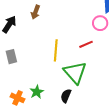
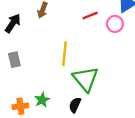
red line: (86, 44) -> (90, 16), moved
orange cross: (18, 98) -> (20, 106), turned -32

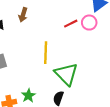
red line: (90, 16) -> (71, 24), moved

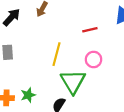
pink circle: (89, 23) -> (94, 59), moved

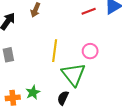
red line: (90, 30) -> (89, 11), moved

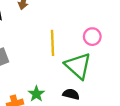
black semicircle: (63, 98) -> (71, 94), turned 88

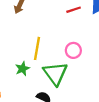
green star: (36, 94) -> (22, 69), moved

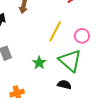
yellow line: (37, 48) -> (55, 31), moved, turned 30

